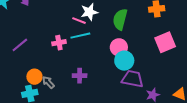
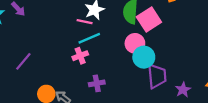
pink square: (165, 42) -> (149, 19), moved
pink cross: (59, 43) -> (80, 56), moved
purple trapezoid: (132, 79) -> (157, 76), turned 85

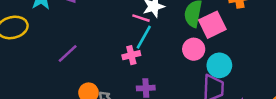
cyan line: (89, 38) -> (144, 37), turned -45
cyan circle: (144, 57) -> (219, 65), moved

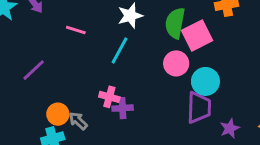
pink line: (141, 18) -> (76, 30), moved
pink cross: (131, 55) -> (109, 97), moved, turned 30

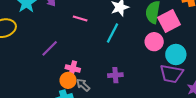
pink cross: (109, 97) -> (73, 69), moved
purple trapezoid: (199, 108) -> (171, 74), turned 100

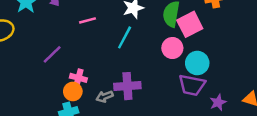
pink line: (80, 18) -> (88, 20), turned -32
purple cross: (115, 75) -> (127, 86), size x1.5
gray arrow: (83, 85) -> (105, 96), moved, turned -64

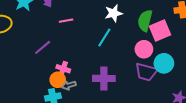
pink line: (88, 20) -> (66, 21), moved
purple trapezoid: (192, 85) -> (146, 72), moved
gray arrow: (105, 96) -> (69, 85), moved

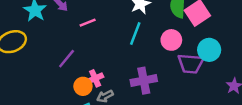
pink circle: (144, 49) -> (171, 40), moved
pink cross: (63, 69) -> (95, 78), turned -32
orange circle: (58, 80) -> (83, 86), moved

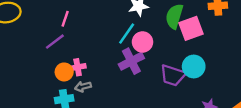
pink line: (88, 23) -> (65, 19), moved, turned -63
pink circle: (171, 40) -> (142, 42), moved
purple cross: (144, 81) -> (131, 61), moved, turned -30

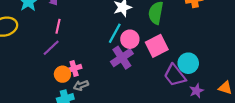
pink square: (191, 28) -> (157, 46), moved
cyan circle: (194, 66) -> (188, 63), moved
purple trapezoid: (173, 75) -> (175, 75), moved, turned 40

